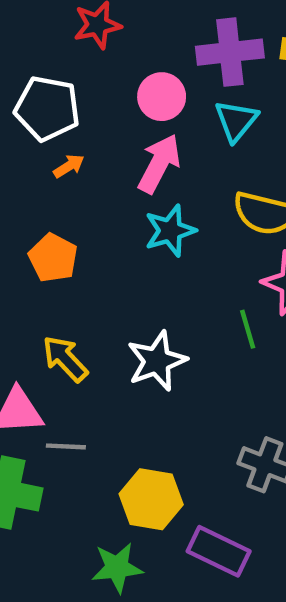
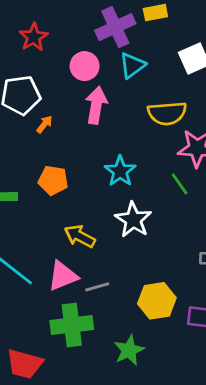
cyan triangle: (236, 121) -> (132, 65), turned 32
cyan star: (170, 231) -> (120, 171), moved
green star: (117, 568) -> (129, 350), moved

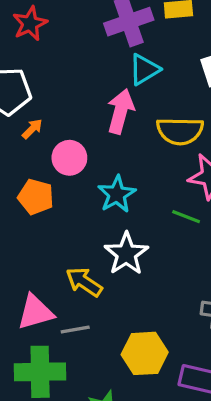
pink circle: (85, 66) -> (69, 158), moved
pink arrow: (96, 105) -> (121, 111), moved
green line: (180, 184) -> (186, 217), turned -40
yellow arrow: (80, 236) -> (84, 282), moved

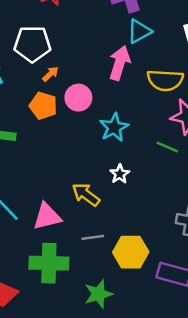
orange pentagon: (36, 197) -> (43, 106), moved
white star: (126, 254) -> (120, 174), size x0.6
gray line: (75, 329) -> (93, 237), moved

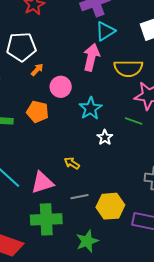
orange pentagon: (43, 106) -> (38, 112), moved
white star: (120, 174) -> (105, 137), moved
yellow arrow: (86, 195) -> (72, 163), size x0.7

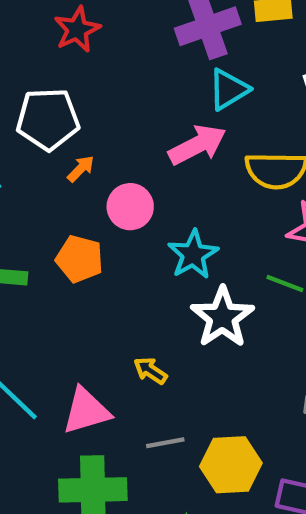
pink arrow: (91, 57) -> (197, 145), turned 48
white star: (105, 137) -> (222, 317), size x1.8

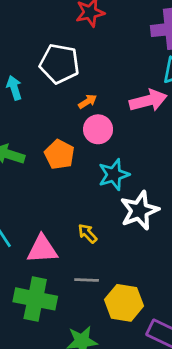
orange arrow: (81, 169) -> (88, 101), moved
cyan star: (193, 254) -> (114, 175), moved

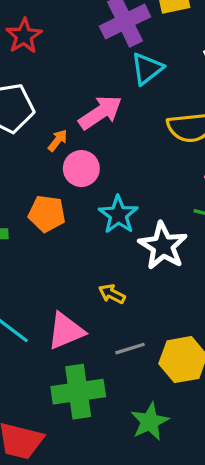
pink arrow: (148, 101) -> (100, 112), moved

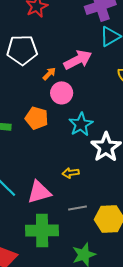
yellow arrow: (112, 294) -> (71, 173), turned -42

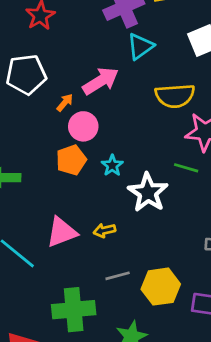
orange pentagon: (37, 118) -> (71, 160), moved, turned -30
cyan star: (81, 124) -> (112, 165), size x0.7
pink triangle: (39, 192) -> (62, 232), moved

